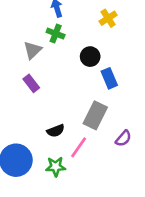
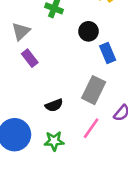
gray triangle: (33, 50) -> (21, 31), moved
pink line: (79, 147) -> (91, 128), moved

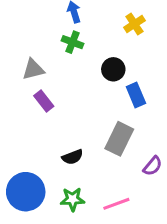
gray triangle: (21, 31) -> (33, 69), turned 30
pink line: (91, 128) -> (116, 204), moved, turned 35

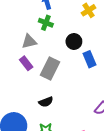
gray triangle: (33, 69) -> (29, 41), moved
gray rectangle: (119, 139) -> (50, 69), moved

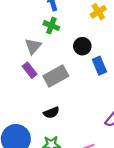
gray triangle: (29, 41) -> (33, 46), turned -35
gray rectangle: (50, 69) -> (56, 76), turned 35

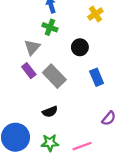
blue rectangle: (99, 66) -> (97, 77), moved
gray rectangle: (56, 76) -> (54, 76), turned 75

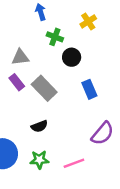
green cross: (50, 27) -> (55, 37), moved
gray triangle: (32, 47) -> (20, 57), turned 42
purple semicircle: (109, 118) -> (103, 133), size x1.5

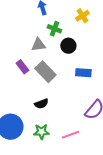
gray triangle: (20, 57) -> (38, 45), moved
blue rectangle: (89, 89) -> (83, 73), turned -63

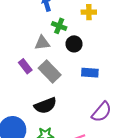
yellow cross: (82, 16) -> (89, 12), turned 32
black semicircle: (41, 104) -> (45, 106), size x1.5

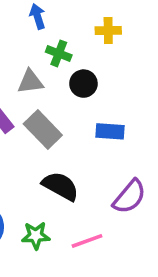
black semicircle: (45, 106) -> (60, 186), moved, turned -130

